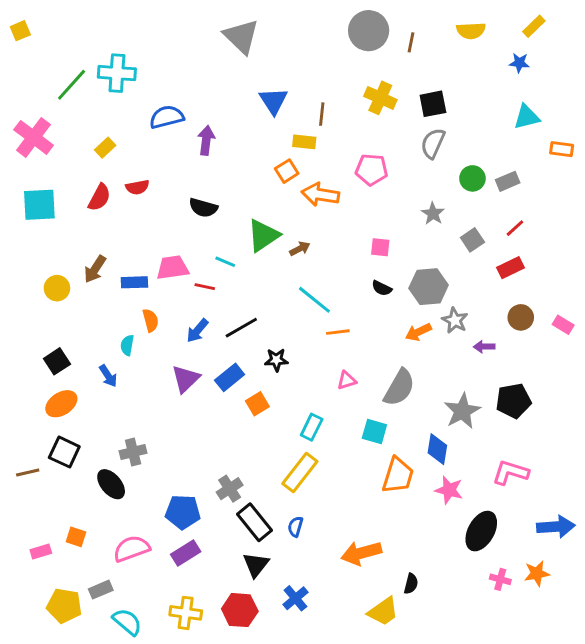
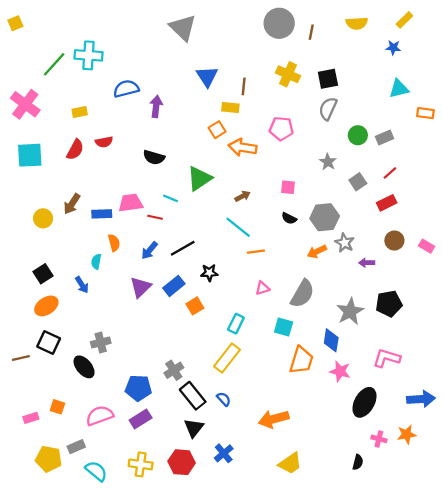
yellow rectangle: (105, 148) -> (80, 112), turned 32
brown arrow: (300, 249) -> (243, 196), moved
blue semicircle: (295, 527) -> (224, 399), turned 120
black semicircle: (411, 584) -> (358, 462), moved

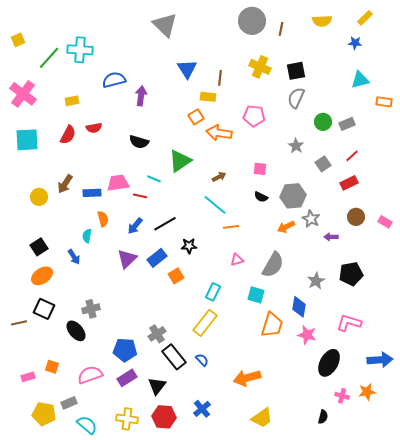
yellow square: (15, 23) -> (18, 40), moved
gray star: (350, 311) -> (316, 281), size x0.7
black triangle: (194, 428) -> (157, 386), moved

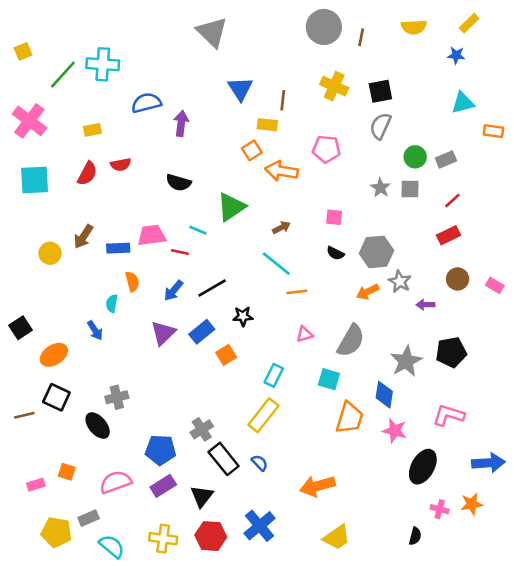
gray square: (323, 164) -> (410, 189), moved, turned 35
black square: (39, 247) -> (20, 328), moved
gray star: (316, 281) -> (406, 361), size x1.4
blue cross: (202, 409) -> (260, 526), size x1.4

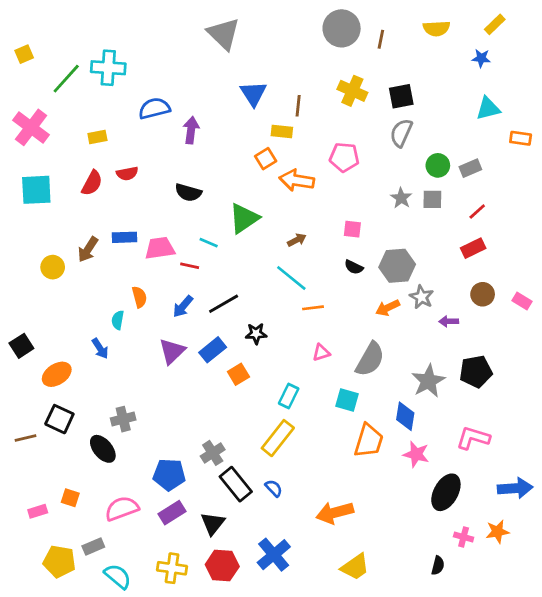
blue rectangle: (118, 248) -> (125, 237), moved

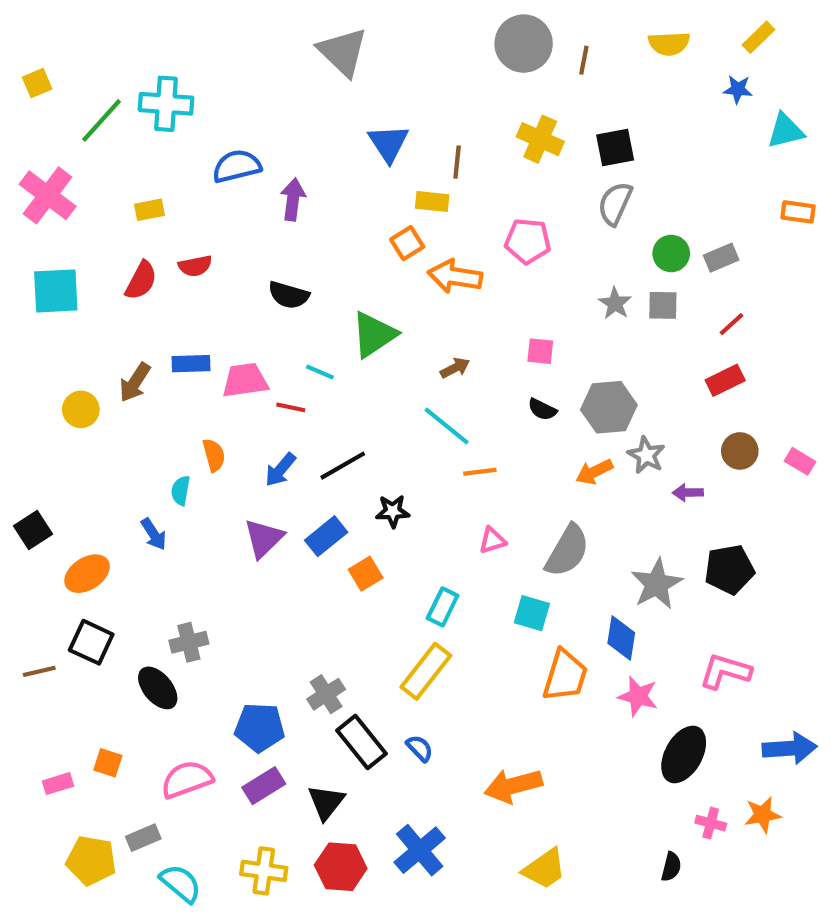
cyan triangle: (488, 108) -> (786, 131), moved

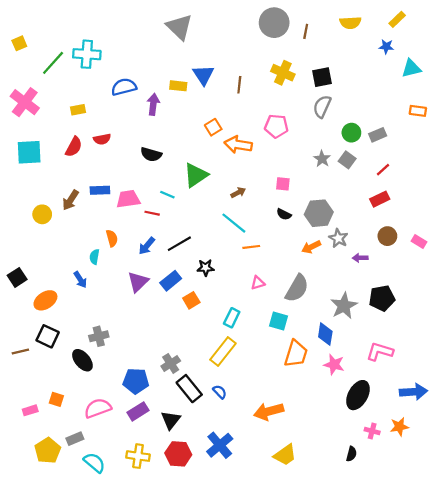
yellow rectangle: (432, 202) -> (178, 86), moved
gray square: (663, 305) -> (347, 160), turned 35
yellow pentagon: (91, 860) -> (48, 451), turned 30

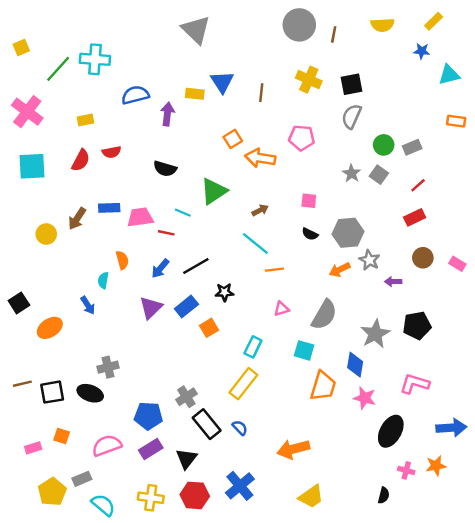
black square: (48, 336) -> (52, 392), moved, turned -35
black ellipse: (82, 360) -> (90, 393), turned -30

